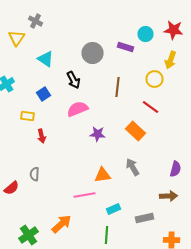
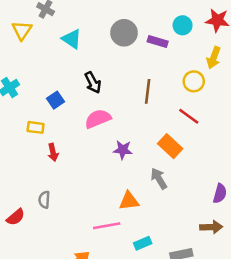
gray circle: (92, 53) -> (124, 33), moved
cyan triangle: (46, 59) -> (72, 39), moved
gray arrow: (132, 167) -> (159, 178), moved

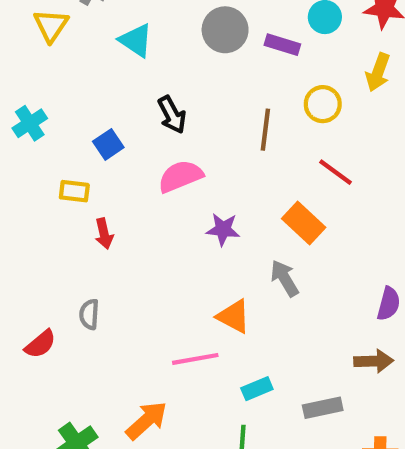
yellow circle: (194, 81) -> (323, 104), moved
orange triangle: (129, 201) -> (234, 316), turned 35

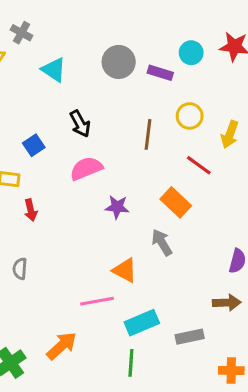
yellow arrow: (378, 72) -> (230, 134), moved
cyan rectangle: (257, 389) -> (142, 323), size x1.5

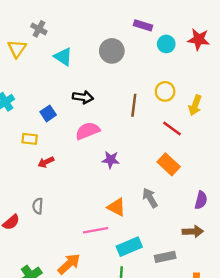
purple rectangle: (160, 73) -> (143, 25), moved
black arrow: (80, 124) -> (83, 97), turned -54
orange rectangle: (176, 202) -> (169, 164), moved
red arrow: (31, 210) -> (46, 162), turned 77
gray arrow: (162, 242) -> (150, 198), moved

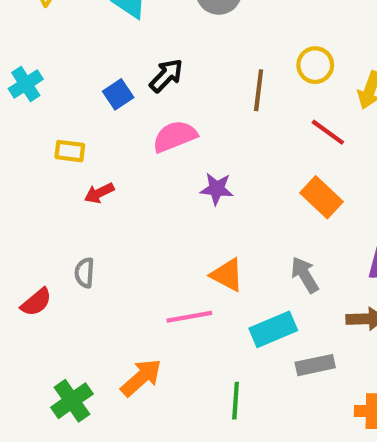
black arrow: (83, 97) -> (166, 76), turned -54
blue square: (48, 113) -> (118, 94), moved
gray arrow: (150, 198) -> (305, 275), moved
cyan rectangle: (129, 247) -> (273, 329), moved

